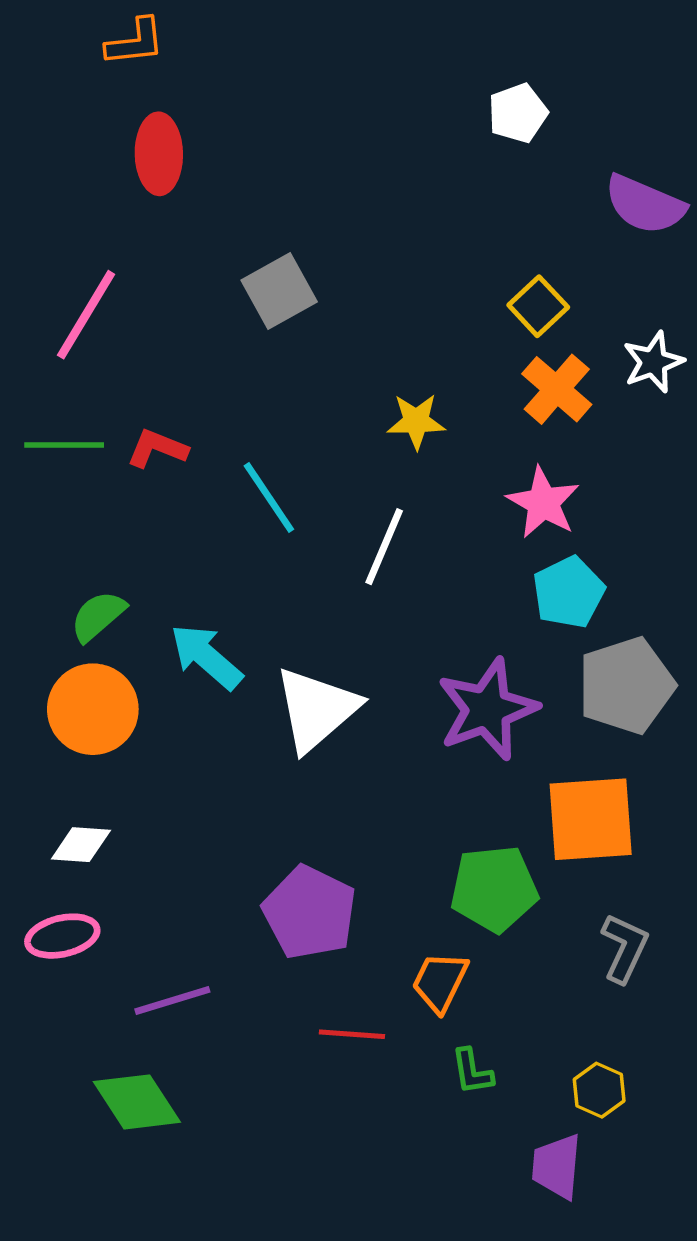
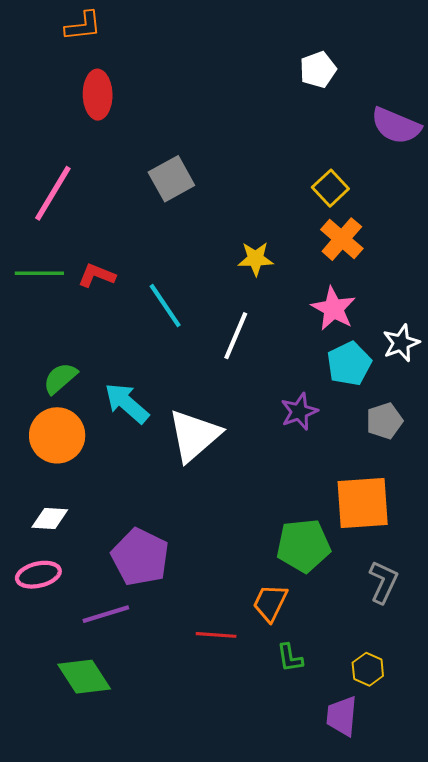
white star: (653, 362) -> (401, 343), moved
gray pentagon: (626, 685) -> (384, 421), size x0.6
purple star: (487, 709) -> (299, 412), moved, size x0.6
purple pentagon: (310, 912) -> (140, 557), moved

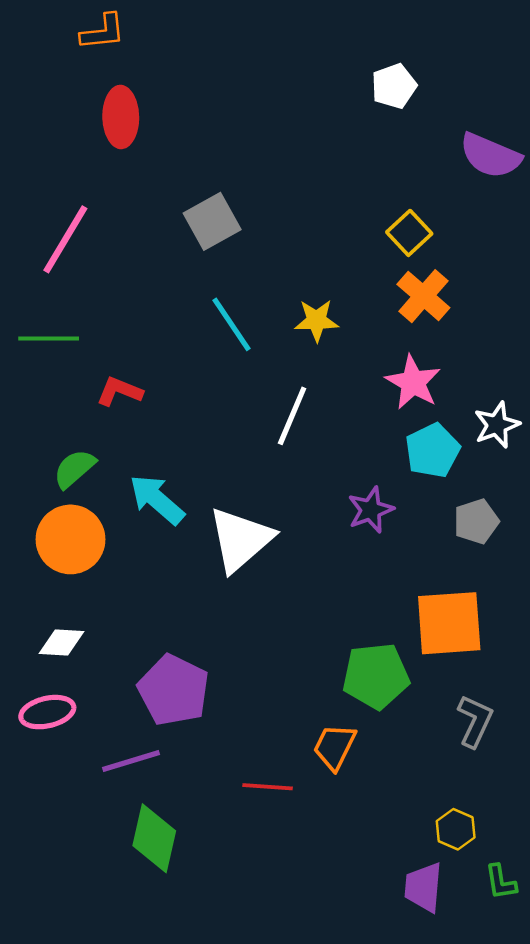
red L-shape: (97, 275) -> (119, 391), moved
cyan line: (165, 306) -> (232, 324), moved
green L-shape: (290, 658) -> (501, 882), moved
green diamond: (84, 677) -> (154, 838), moved, turned 46

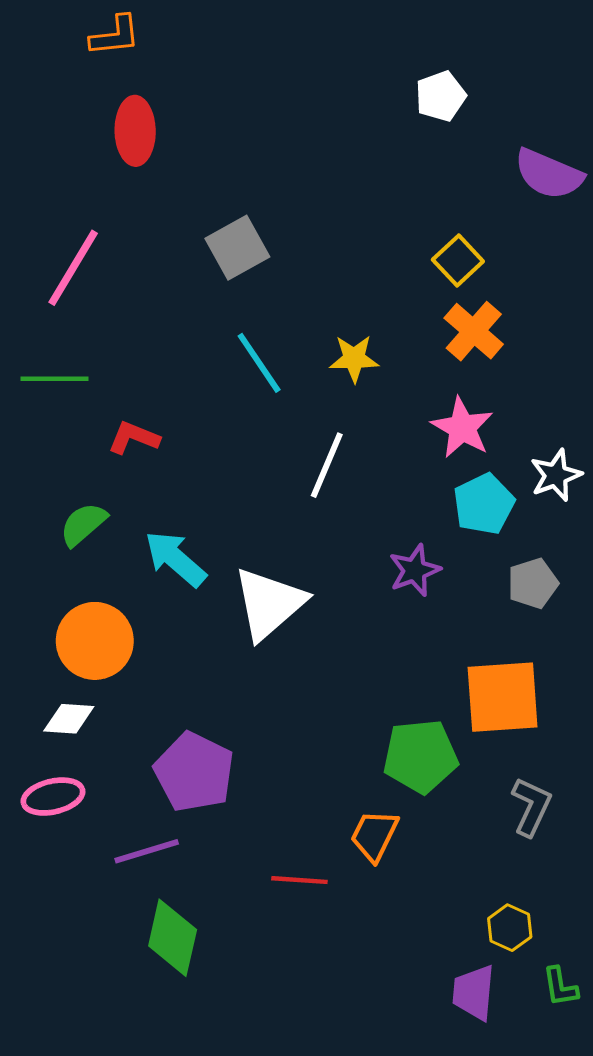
orange circle: (71, 539) -> (95, 641), moved

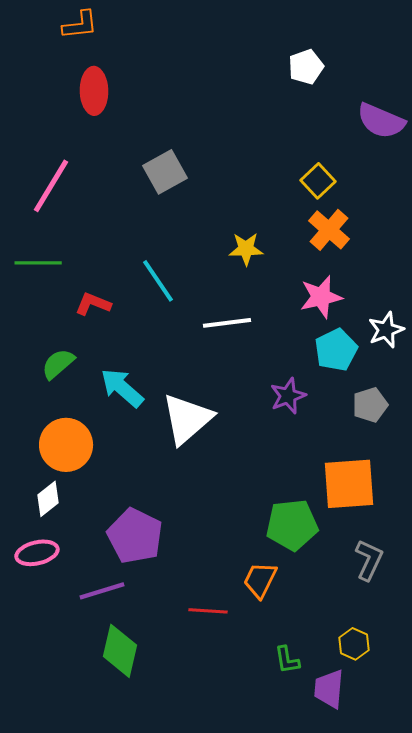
cyan line: (259, 363) -> (158, 281), moved
pink star: (462, 428) -> (321, 297), turned 30
white line: (327, 465) -> (227, 323), turned 60
white diamond: (69, 719) -> (48, 499), turned -42
green L-shape: (560, 987) -> (287, 660), moved

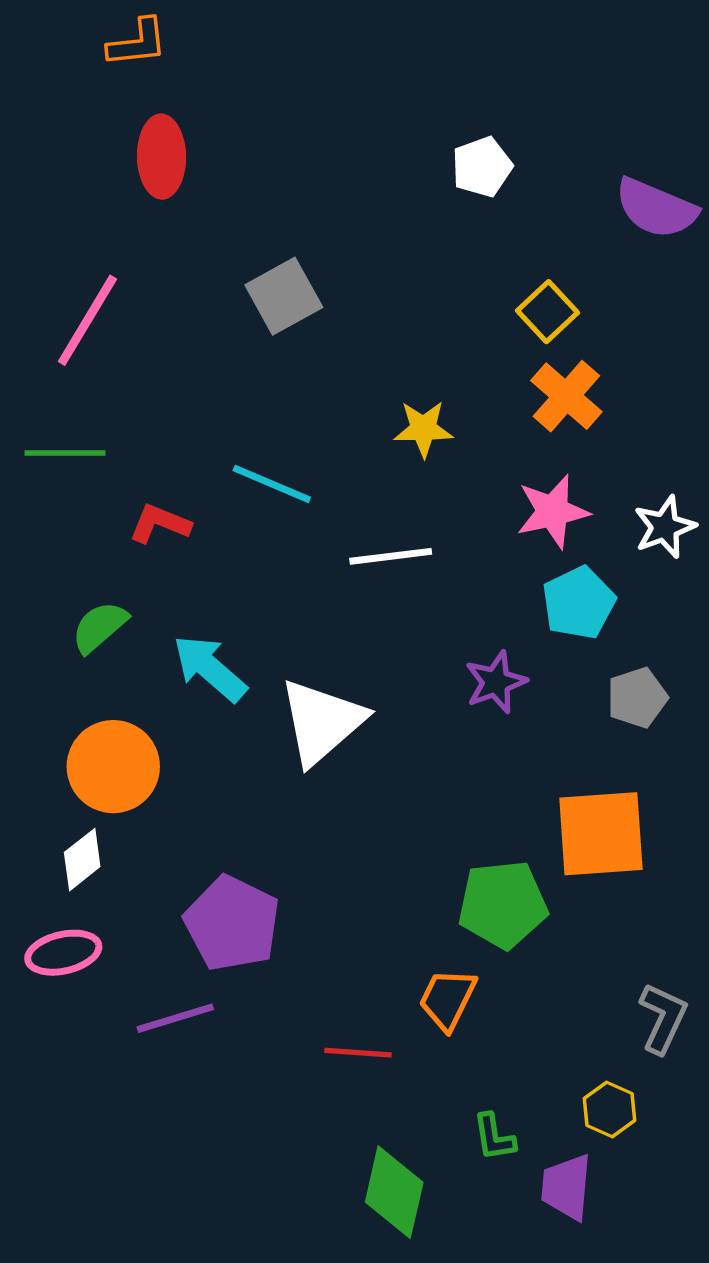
white pentagon: (306, 67) -> (482, 167), moved
cyan line: (158, 281) -> (272, 484), turned -33
white star: (386, 330) -> (665, 527), moved
gray L-shape: (369, 560) -> (663, 1018), moved
green diamond: (120, 651) -> (394, 1192), moved

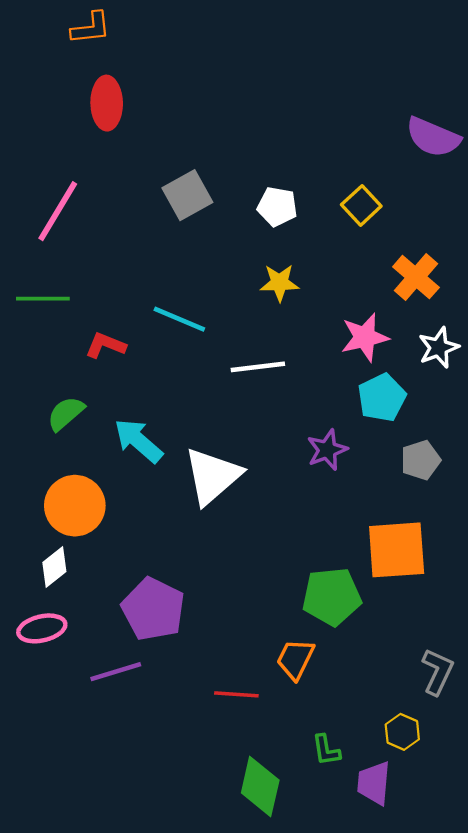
white pentagon: (482, 167) -> (277, 207), moved, turned 30
orange cross: (566, 396) -> (416, 277), moved

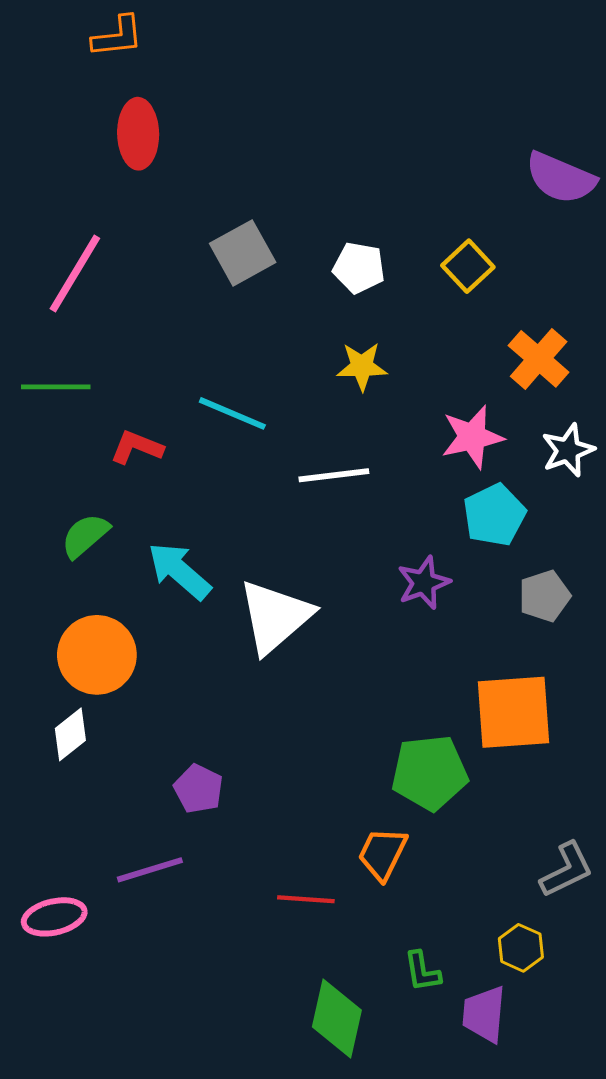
purple pentagon: (153, 609) -> (198, 789), size x0.6
pink ellipse: (42, 628) -> (54, 917), moved
gray L-shape: (438, 672) -> (567, 870), turned 39

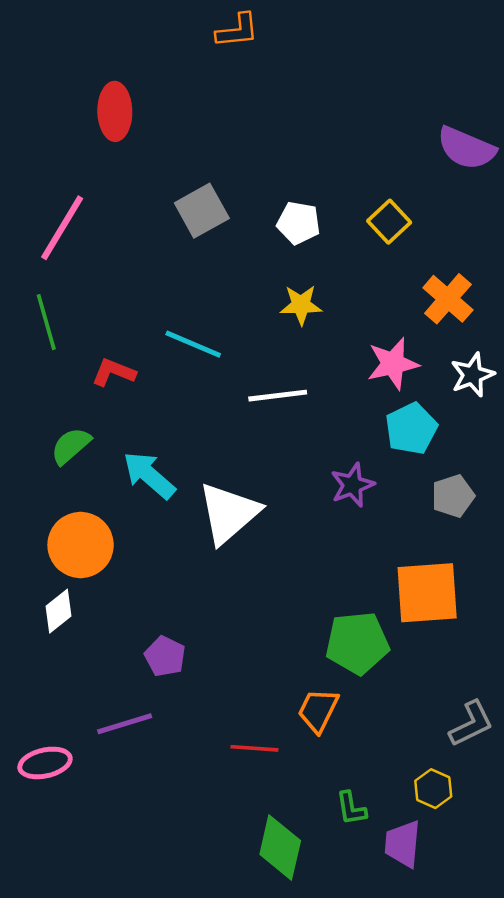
orange L-shape: (118, 37) -> (237, 31), moved
green line: (56, 387) -> (46, 322), turned 74

